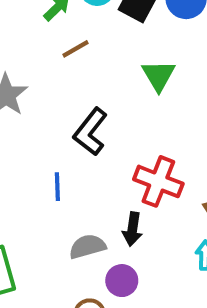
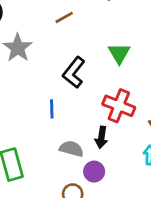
green triangle: (159, 75) -> (119, 53), moved
gray semicircle: (87, 246) -> (71, 149), turned 30

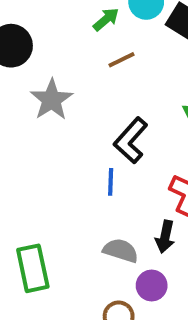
blue line: (52, 109) -> (111, 182), moved

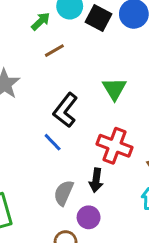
blue line: (111, 182) -> (53, 142), turned -42
gray semicircle: (121, 251) -> (64, 193), turned -80

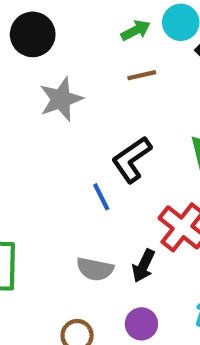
gray semicircle: (64, 193) -> (95, 269), turned -120
purple circle: (89, 217) -> (141, 324), moved

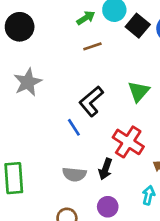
gray star: (61, 99) -> (28, 82), moved

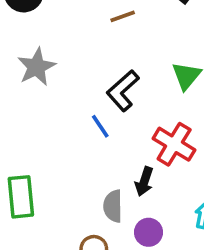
gray semicircle: (74, 174) -> (113, 206), moved, turned 85

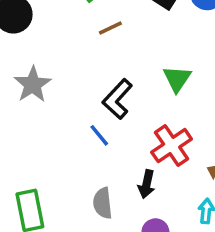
red cross: (174, 144) -> (172, 146), turned 30
gray semicircle: (113, 206) -> (103, 203), moved

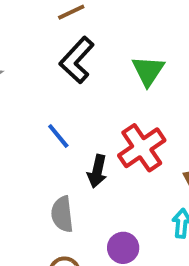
black L-shape: (117, 99) -> (77, 60), moved
black arrow: (147, 184) -> (97, 171), moved

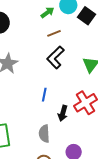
blue line: (58, 136) -> (44, 95), turned 48

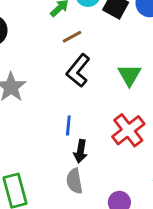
black arrow: (63, 113) -> (81, 151), moved

